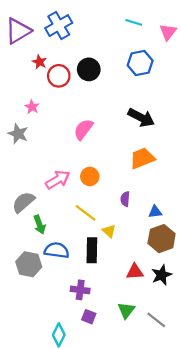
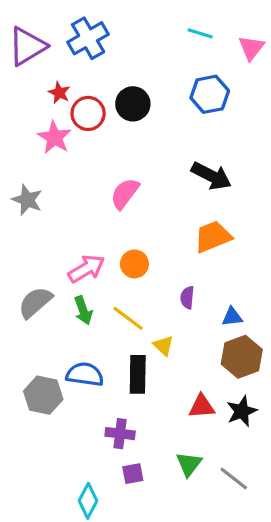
pink star: (32, 107) -> (54, 137), moved, size x1.5
green arrow: (39, 225) -> (83, 310), moved
purple square: (89, 317) -> (133, 474), turned -32

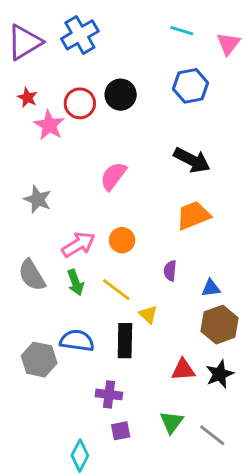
red star: (59, 93) -> (27, 98), moved
gray star: (27, 200) -> (38, 199), moved
gray semicircle: (35, 302) -> (32, 275), turned -80

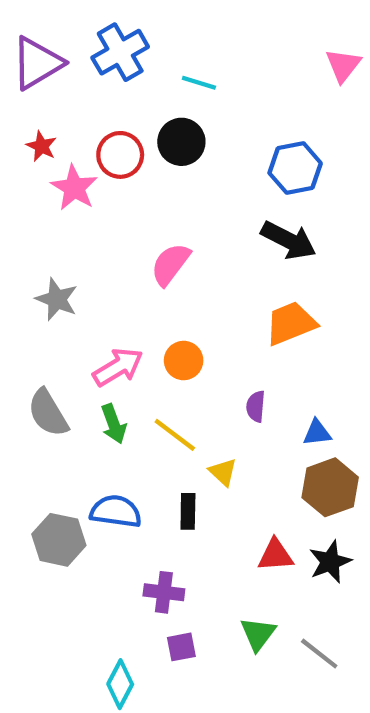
cyan line: (182, 31) -> (199, 83), moved
blue hexagon: (190, 86) -> (295, 168), moved
black rectangle: (125, 341) -> (188, 511), size x0.7

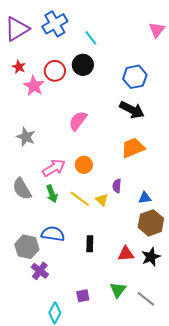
cyan line: (199, 83) -> (91, 38), turned 35
yellow triangle: (223, 472) -> (102, 200), moved
black rectangle: (188, 511) -> (90, 244), moved
purple cross: (164, 592) -> (40, 271), moved, turned 30

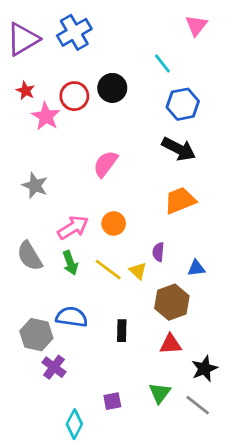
pink triangle: (157, 30) -> (196, 26), moved
cyan line: (91, 38) -> (162, 64), moved
brown hexagon: (151, 223) -> (172, 302), moved
black star: (151, 257) -> (204, 369), moved

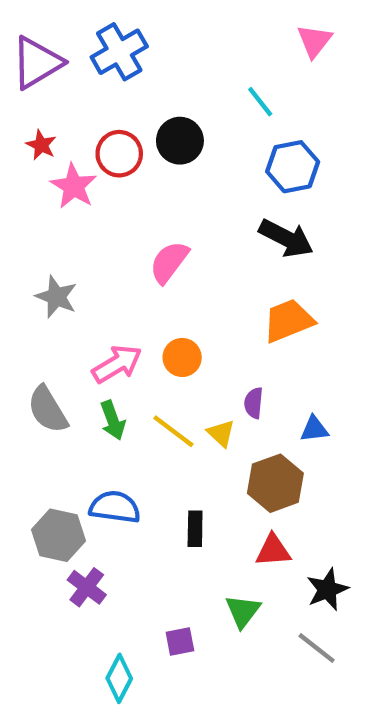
green triangle: (160, 393) -> (243, 611), moved

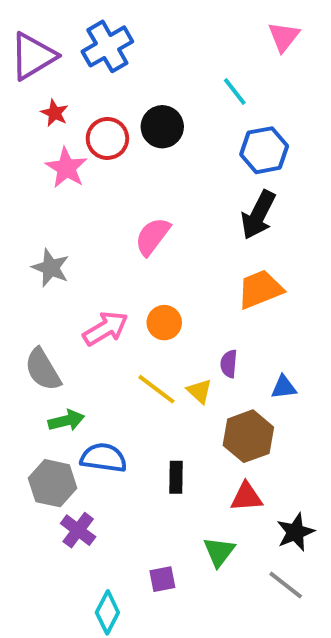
red star: (41, 145) -> (55, 113), moved
black arrow: (286, 238) -> (258, 215), turned 90
green arrow: (113, 420) -> (66, 421), moved, turned -84

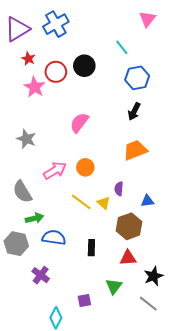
black arrow: (258, 215) -> (134, 111), size x0.7
gray hexagon: (53, 483) -> (16, 244), moved

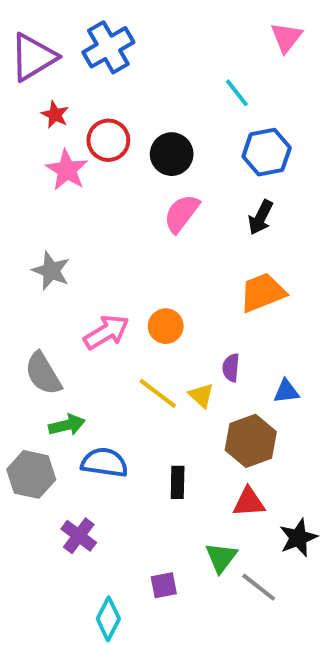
black circle: (84, 66) -> (172, 154), moved
pink semicircle: (79, 123) -> (182, 213), moved
gray line: (148, 304) -> (259, 587), moved

